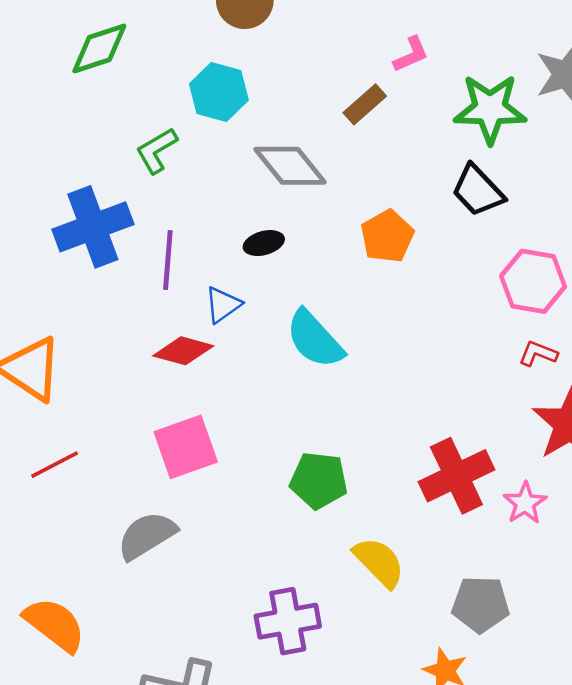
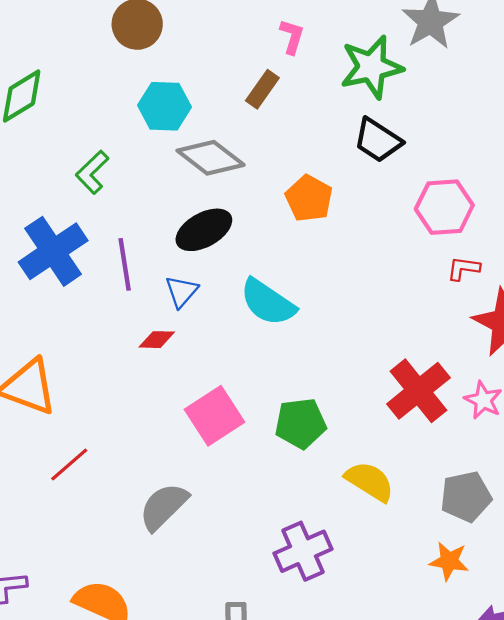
pink L-shape: (411, 54) -> (292, 37), turned -36
cyan hexagon: (219, 92) -> (164, 106), moved
black ellipse: (264, 243) -> (204, 230), size x1.6
red diamond: (183, 351) -> (157, 340), size x0.7
pink square: (186, 447) -> (215, 416), moved

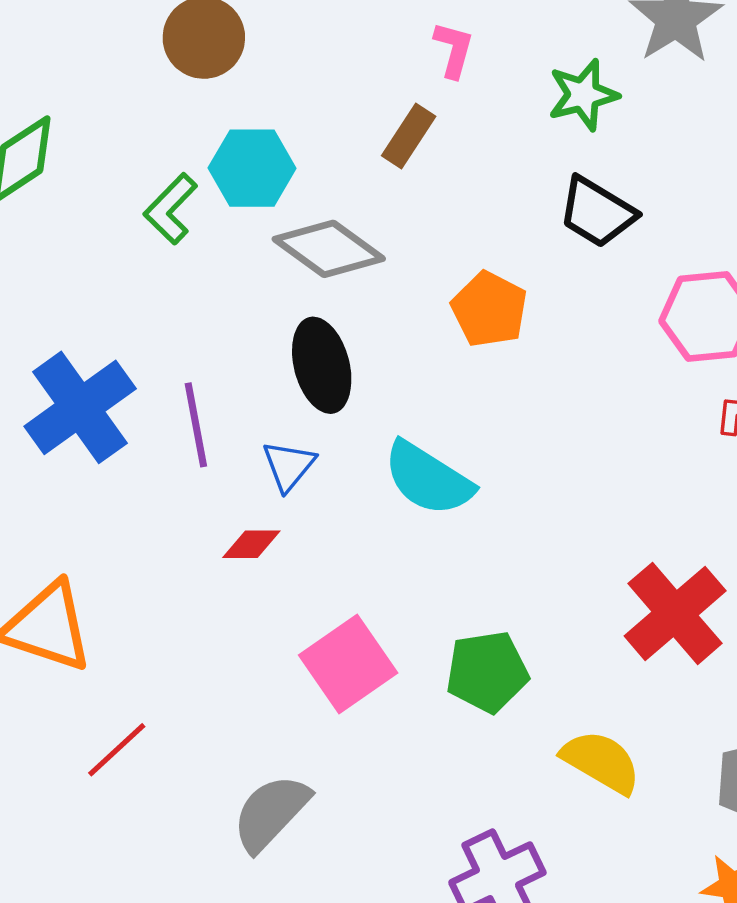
green star: (371, 67) -> (583, 95), size x0.7
green L-shape: (92, 172) -> (171, 209), moved
black ellipse: (204, 230) -> (322, 365), turned -74

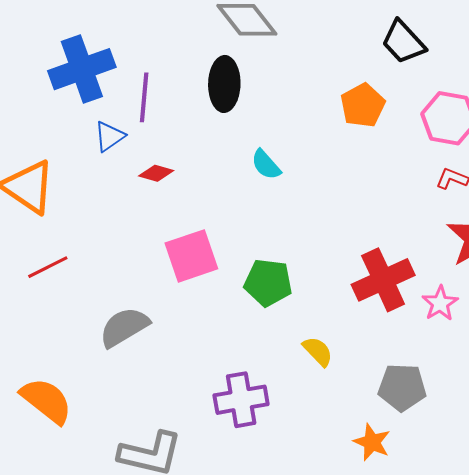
orange pentagon: (489, 309) -> (363, 105), moved
blue triangle: (289, 466) -> (109, 136), moved
cyan semicircle: (428, 479) -> (266, 165), size x0.6
yellow semicircle: (601, 762) -> (318, 351), size x0.7

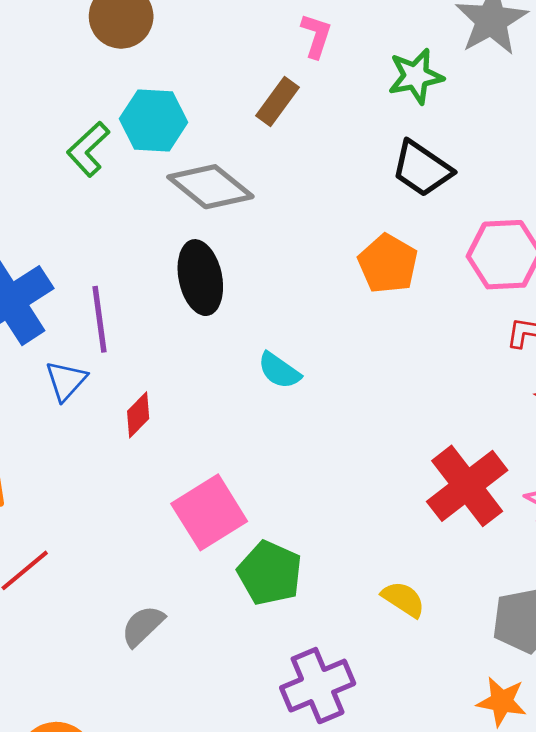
red diamond: (156, 173) -> (138, 415), turned -48
green pentagon: (268, 283) -> (270, 573), moved, turned 30
gray semicircle: (124, 327) -> (143, 626), size x0.7

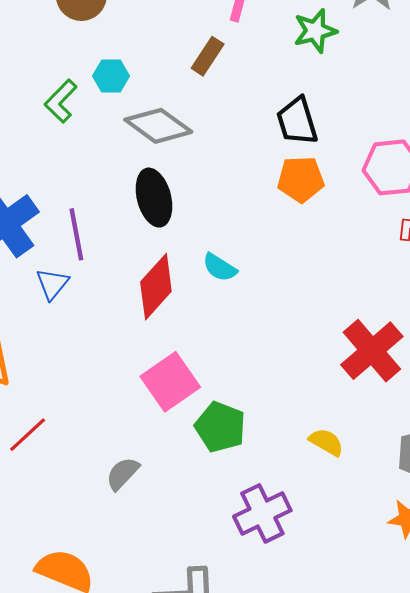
cyan hexagon: (154, 121) -> (111, 76), size x0.7
black trapezoid: (422, 169) -> (297, 121), moved, turned 42
orange pentagon: (388, 264) -> (301, 179), turned -30
red diamond: (138, 415) -> (156, 287), moved, size x1.8

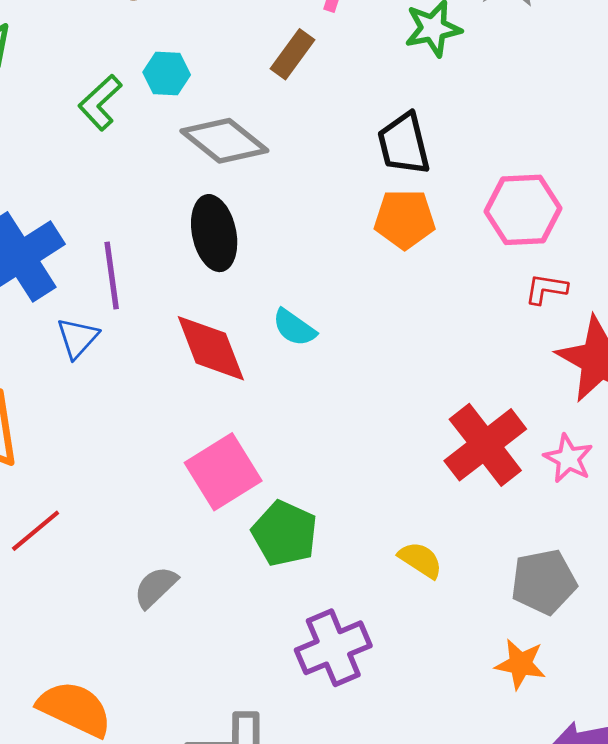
red diamond: (156, 287) -> (211, 348), turned -66

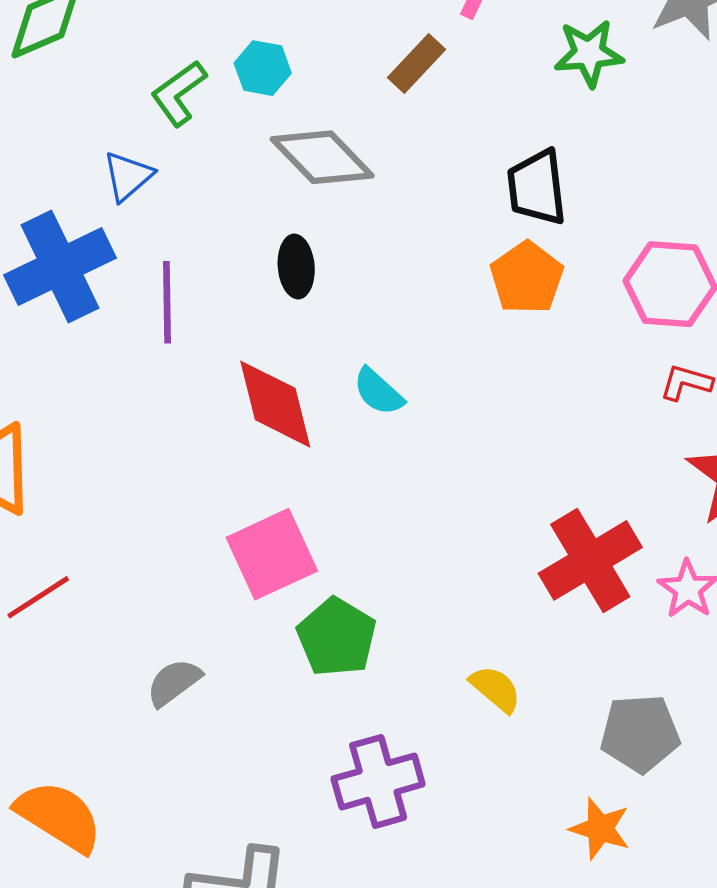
orange pentagon: (405, 219) -> (527, 278), turned 30
black ellipse: (214, 233) -> (296, 266), size x0.7
blue triangle: (77, 338) -> (128, 176), moved

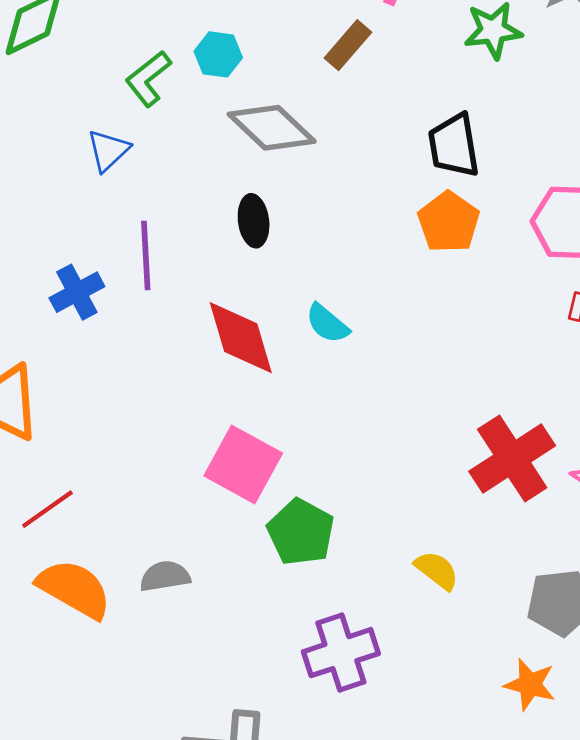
blue cross: (60, 267) -> (77, 292), moved, size x0.6
pink square: (272, 554) -> (243, 464), turned -34
gray semicircle: (174, 682) -> (165, 576), turned 30
orange semicircle: (59, 816) -> (74, 589), moved

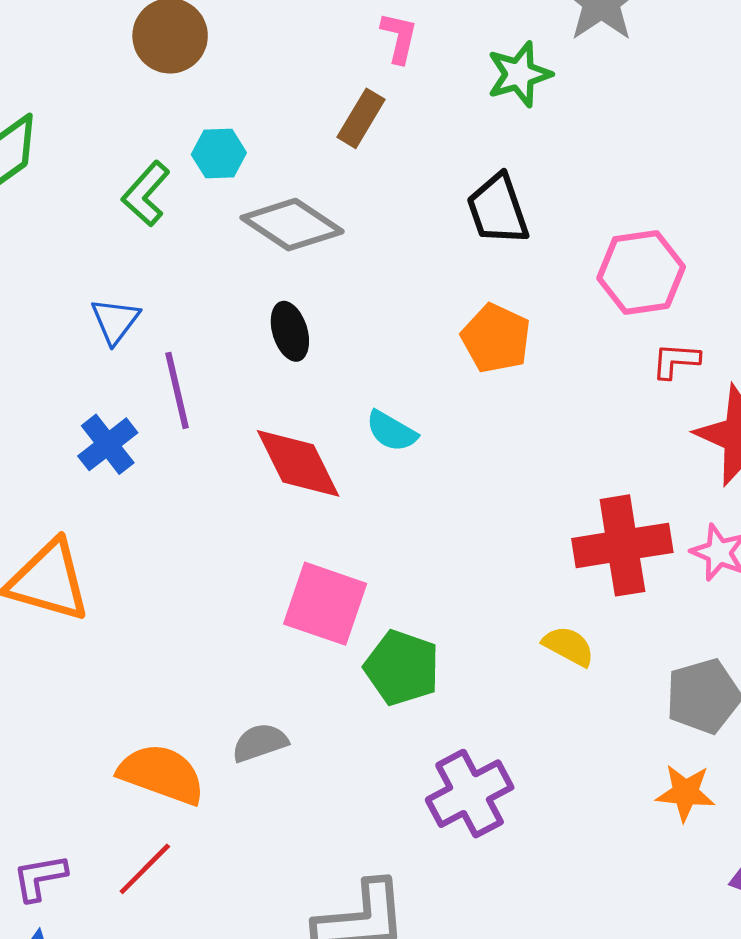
blue triangle: (108, 150) -> (115, 321), moved
orange pentagon: (449, 222) -> (496, 338), moved
red cross: (512, 458) -> (622, 545), turned 34
red line: (47, 509) -> (145, 869), moved
yellow semicircle: (437, 570) -> (568, 646), moved

